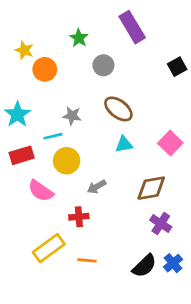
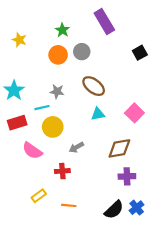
orange circle: (45, 69) -> (58, 55), moved
purple cross: (161, 224) -> (127, 176), turned -35
yellow rectangle: (49, 248) -> (39, 196), size x0.6

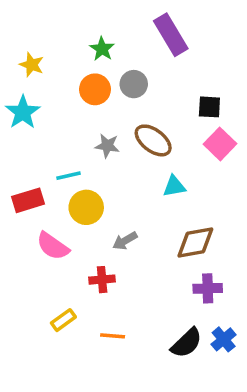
black square: (140, 53) -> (209, 107), moved, turned 32
cyan star: (14, 90) -> (23, 112), moved
gray star: (57, 91) -> (107, 146), moved
pink square: (134, 113) -> (220, 144), moved
cyan triangle: (98, 114) -> (174, 186), moved

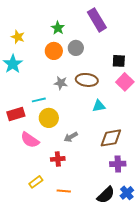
brown ellipse: (153, 140) -> (87, 80), turned -30

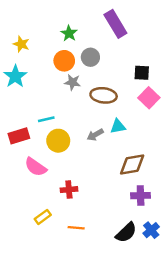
gray star: (61, 83) -> (73, 82), moved
gray arrow: (71, 137) -> (95, 135), moved

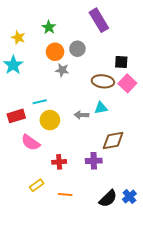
green star: (69, 33) -> (49, 27), moved
brown ellipse: (104, 95) -> (103, 81), moved
gray arrow: (95, 135) -> (81, 115), turned 32
purple cross: (141, 196) -> (94, 161), moved

